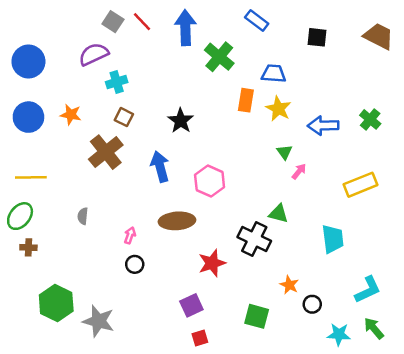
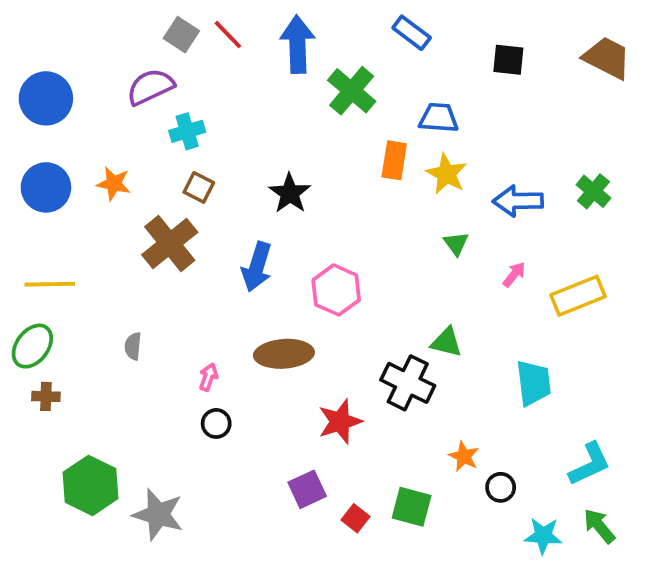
blue arrow: (160, 167) -> (257, 267), turned -148
pink arrow: (299, 171) -> (514, 275), moved
red square: (200, 338) -> (355, 518), moved, turned -35

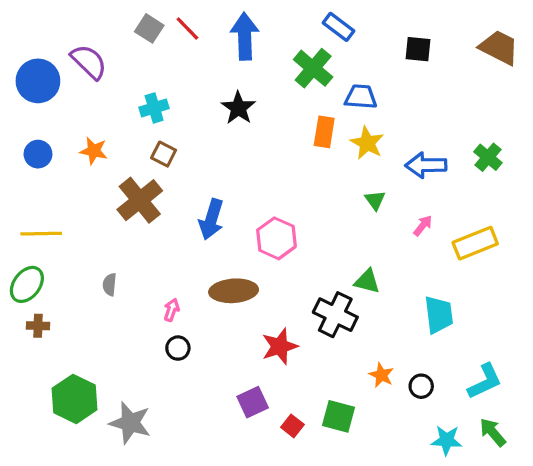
purple semicircle: (150, 87) -> (89, 62), moved, turned 69
green cross: (352, 91) -> (313, 68), moved
blue circle: (46, 187) -> (38, 154), size x0.7
black star: (290, 193) -> (238, 108), moved
black circle: (501, 487) -> (421, 386), moved

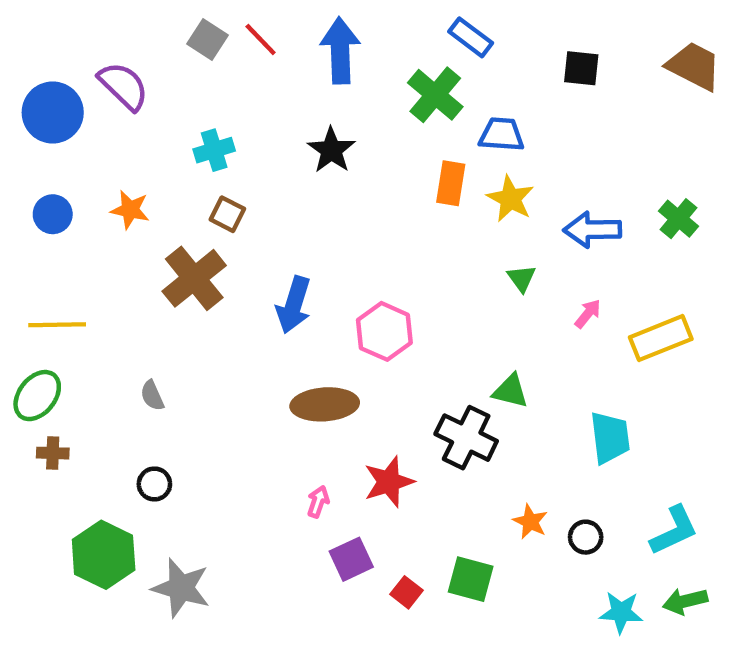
gray semicircle: (110, 284) -> (152, 396), turned -30
pink arrow: (172, 310) -> (318, 502), moved
black circle: (178, 348) -> (154, 484), moved
green arrow: (493, 432) -> (685, 601), turned -64

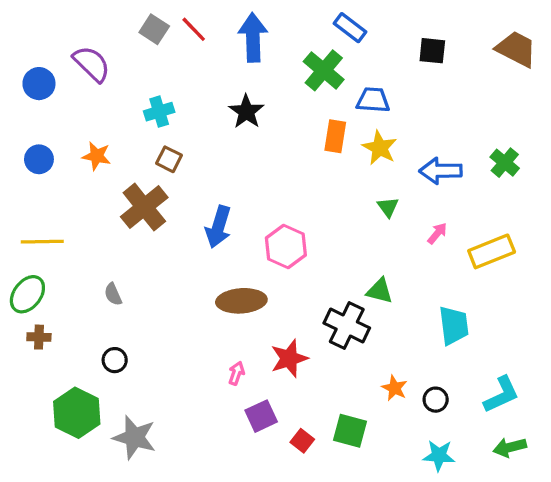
blue circle: (53, 112) -> (39, 84), size x0.7
cyan star: (621, 612) -> (439, 456), moved

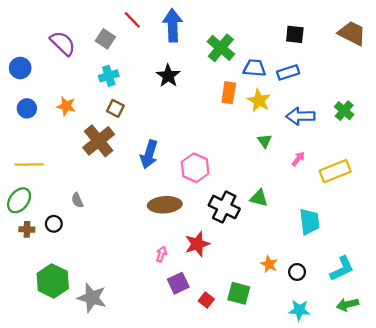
blue rectangle: (350, 28) -> (288, 72), moved, turned -55
gray square: (154, 29) -> (105, 39), moved
blue circle: (39, 84) -> (20, 68), moved
black cross: (347, 326) -> (224, 207), moved
black circle: (115, 360) -> (54, 224), moved

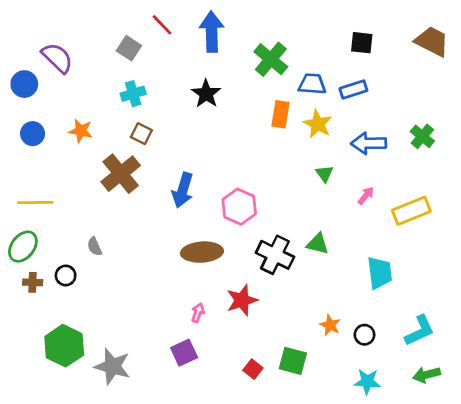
purple semicircle: (63, 43) -> (57, 58), moved
purple square: (178, 283) -> (184, 353), moved

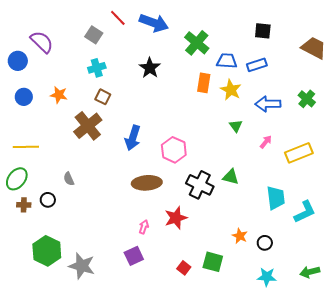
blue arrow: (212, 32) -> (154, 23), turned 112
brown trapezoid: (432, 41) -> (314, 48), moved
cyan L-shape: (420, 331) -> (305, 212), moved

